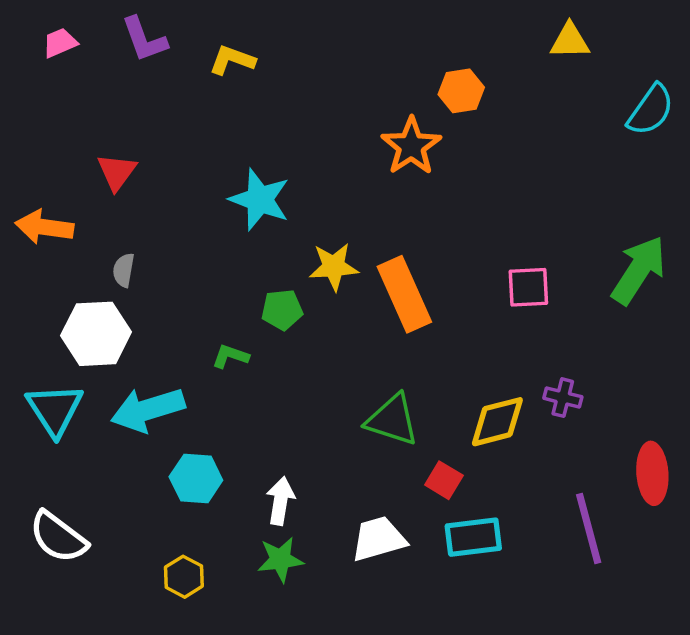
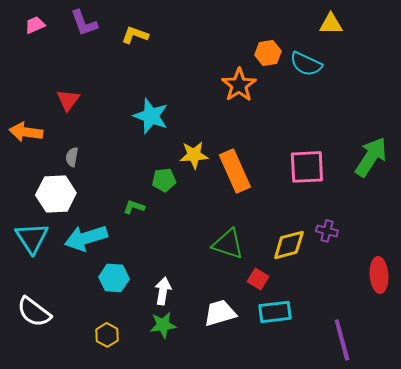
cyan semicircle: (651, 110) -> (306, 64), moved, turned 80
pink square: (528, 287) -> (307, 167), size x1.4
purple line: (589, 528) -> (342, 340), moved

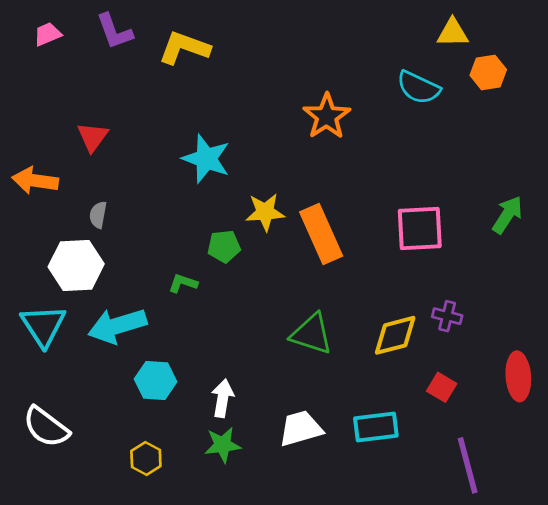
yellow L-shape: (135, 35) -> (184, 48), size x1.4
orange hexagon: (268, 53) -> (488, 72), moved
green arrow: (371, 157) -> (507, 215), size x0.7
red square: (258, 279) -> (442, 387), moved

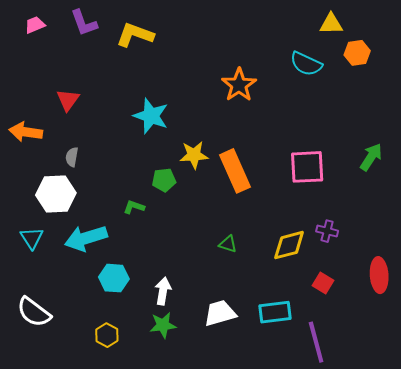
cyan triangle: (43, 326) -> (32, 238), size x0.7
green triangle: (312, 334) -> (228, 244), size x0.6
purple line: (468, 465) -> (316, 342), moved

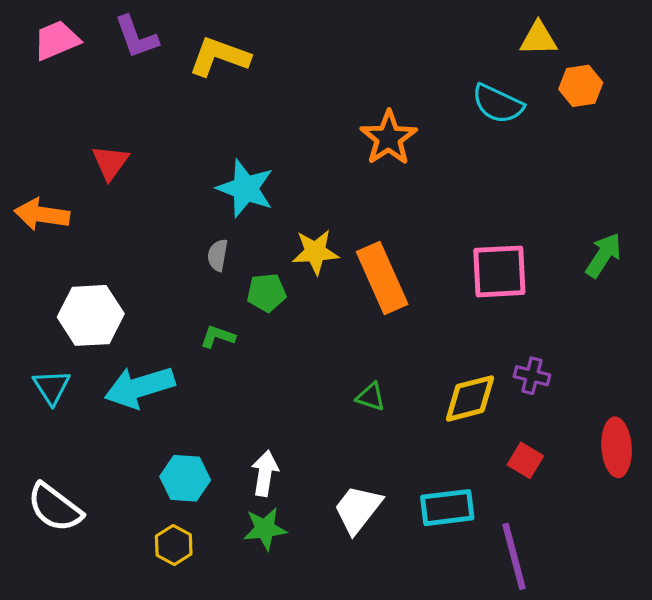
pink trapezoid: (35, 25) -> (57, 40), size x1.4
gray semicircle: (72, 157) -> (218, 255), moved
cyan hexagon: (114, 278) -> (185, 478), moved
white trapezoid: (220, 313) -> (358, 509), turned -36

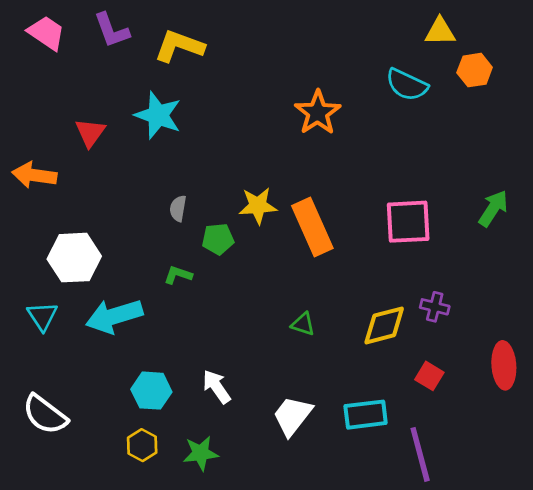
pink trapezoid: (57, 40) -> (46, 33), turned 57
cyan star: (245, 188) -> (158, 115), moved
white arrow: (265, 473) -> (217, 387), turned -44
green star: (265, 529) -> (201, 453), moved

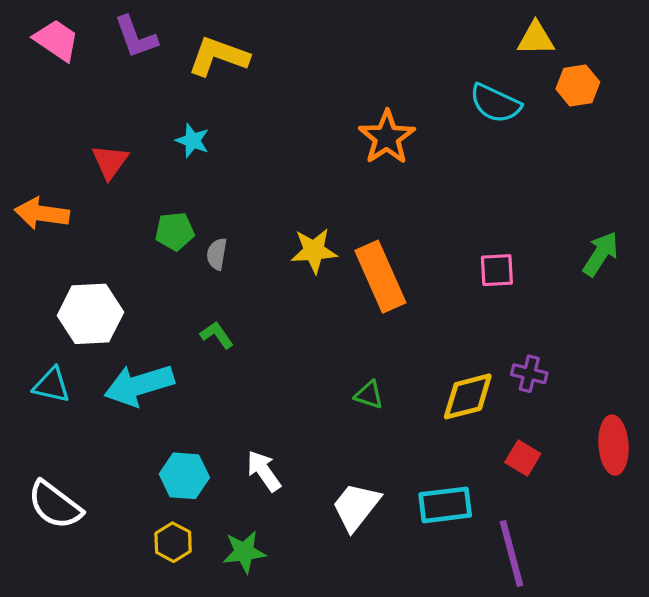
cyan star: (158, 115) -> (192, 141), size x0.6
pink square: (408, 222) -> (497, 270), size x0.6
green pentagon: (218, 239) -> (175, 231), moved
green L-shape: (178, 275) -> (217, 335), turned 36
cyan triangle: (42, 316) -> (52, 385), turned -44

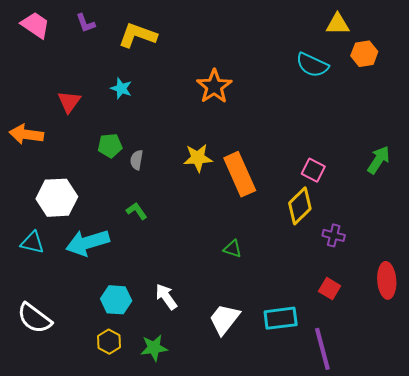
purple L-shape: (136, 37) -> (85, 23), size x0.7
orange star: (387, 137) -> (214, 86), moved
pink square: (497, 270) -> (313, 170), turned 30
yellow diamond: (468, 396) -> (300, 206), moved, turned -30

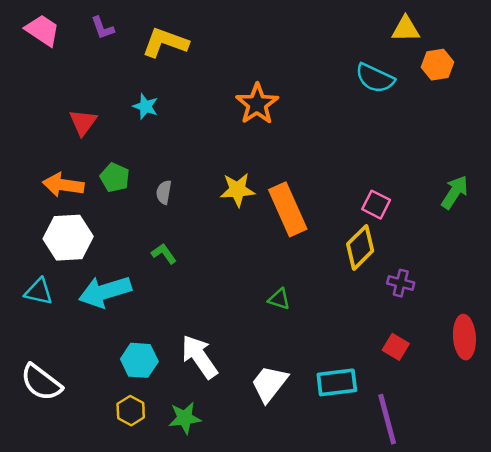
orange arrow: (26, 134) -> (63, 185), moved
green pentagon: (110, 146) -> (115, 178), moved, turned 30
white arrow: (166, 297) -> (199, 357), size x1.4

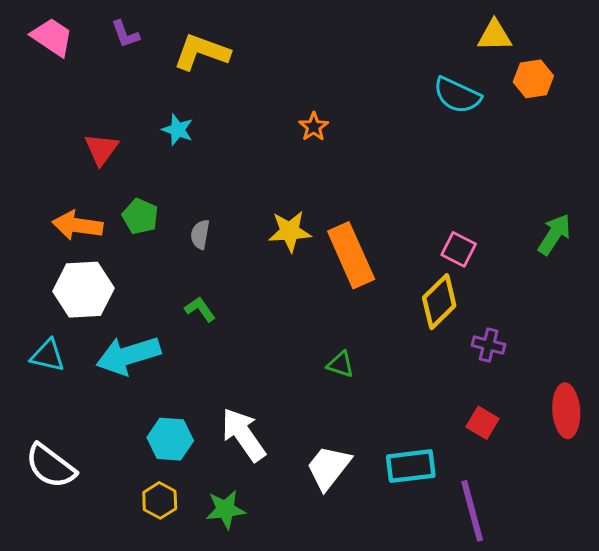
orange star: (257, 104) -> (314, 127), size x0.6

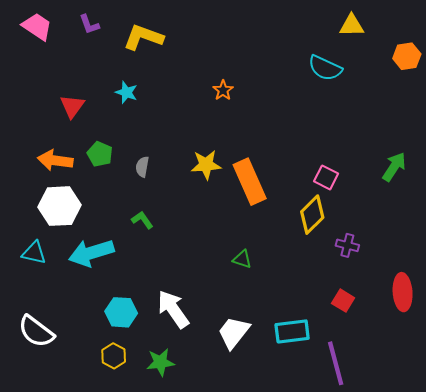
orange hexagon: (533, 79) -> (407, 56), moved

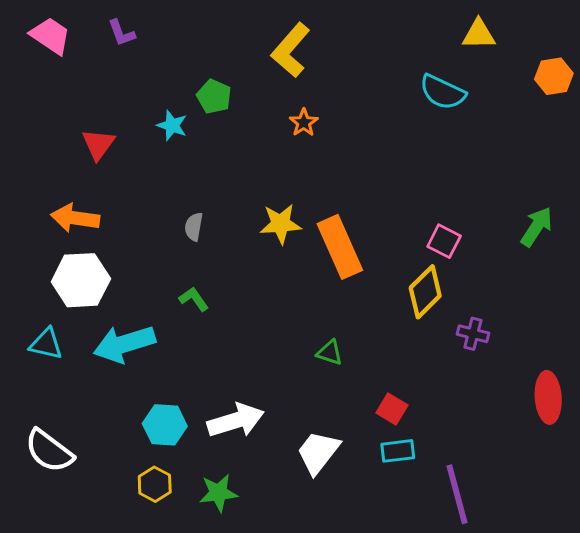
yellow L-shape: (143, 37) -> (291, 50), moved, turned -69
green pentagon: (100, 154) -> (214, 96), moved
red square: (343, 301) -> (392, 409), moved
white arrow: (173, 309) -> (236, 421), turned 108
cyan rectangle: (292, 331) -> (398, 451), size x0.7

